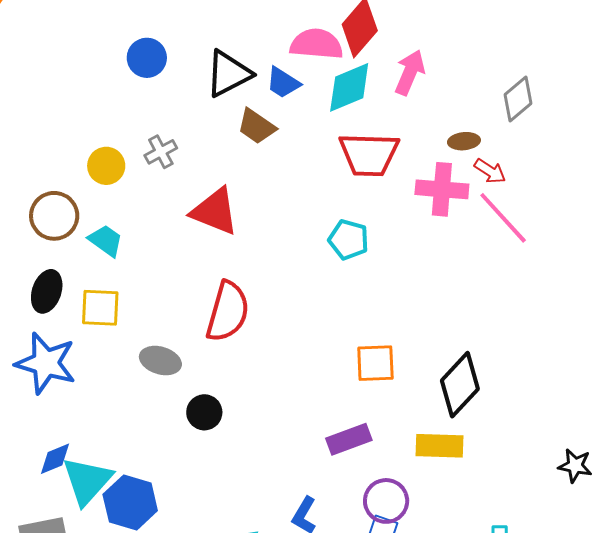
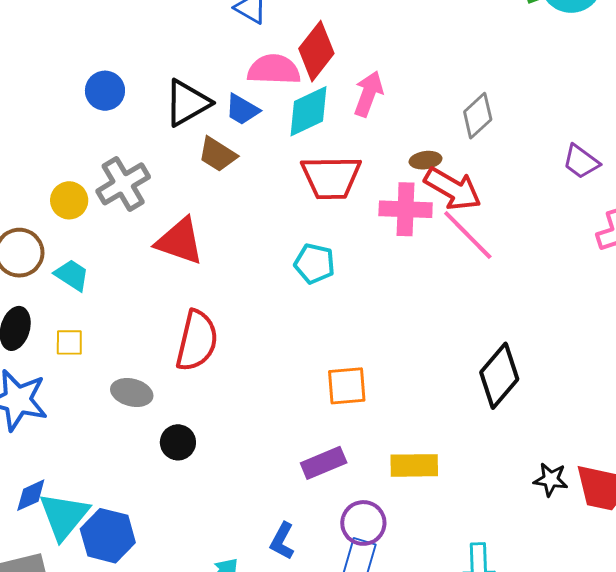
gray cross: (161, 152) -> (123, 184), size x1.6
red arrow: (490, 171) -> (453, 189), size x1.8
yellow square: (100, 308) -> (69, 342), size x0.7
black diamond: (460, 385) -> (499, 376), moved

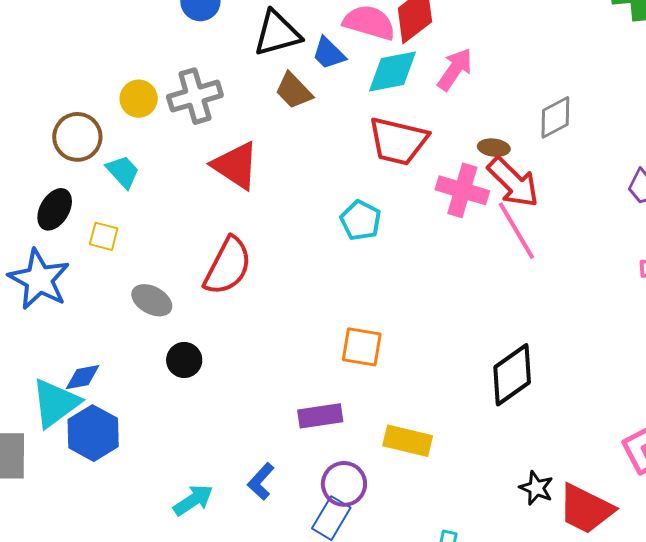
blue diamond: (31, 495) -> (83, 377), moved

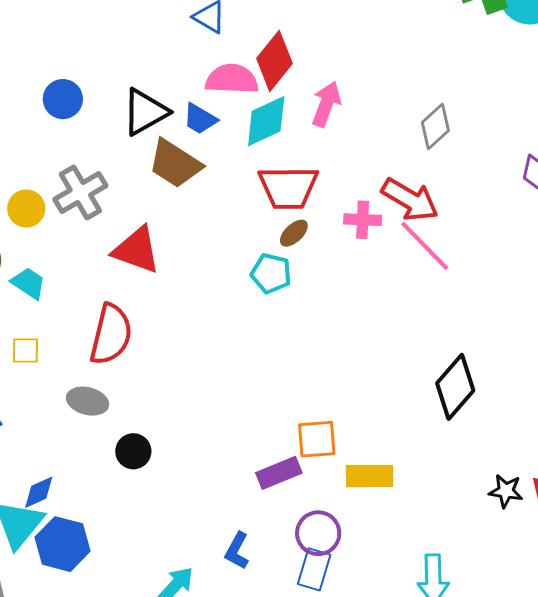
brown trapezoid: (294, 91) -> (175, 164), size x1.4
brown ellipse: (494, 148) -> (294, 233), moved, turned -36
pink cross: (462, 190) -> (363, 220), size x0.7
red semicircle: (228, 266) -> (111, 334), moved
orange square: (362, 347) -> (317, 439), moved

